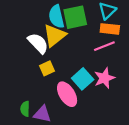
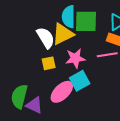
pink star: (104, 78) -> (75, 58), moved
pink ellipse: (67, 94) -> (62, 92), turned 65
green semicircle: (25, 109) -> (19, 96), size x1.6

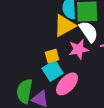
white semicircle: (46, 38) -> (89, 32), moved
cyan square: (80, 81) -> (53, 71), moved

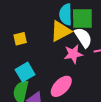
yellow square: (52, 56) -> (20, 39), moved
cyan square: (53, 71) -> (25, 72), moved

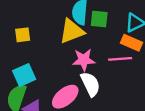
green square: (82, 18) -> (99, 19), size x0.7
white semicircle: (83, 38) -> (90, 84), moved

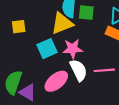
pink line: (120, 59) -> (104, 70), moved
cyan square: (24, 75) -> (47, 49), moved

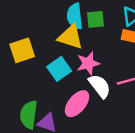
yellow triangle: (62, 23) -> (70, 37), turned 50
yellow square: (19, 27) -> (22, 50), size x1.5

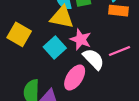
yellow square: (22, 50) -> (19, 34), turned -35
pink star: (88, 63) -> (81, 39), turned -30

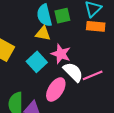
yellow triangle: (62, 17) -> (43, 33), size x0.7
pink line: (120, 51) -> (93, 75), moved

